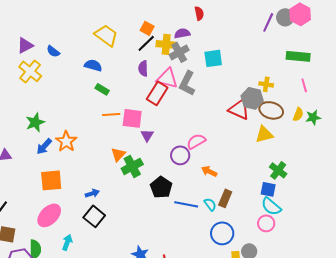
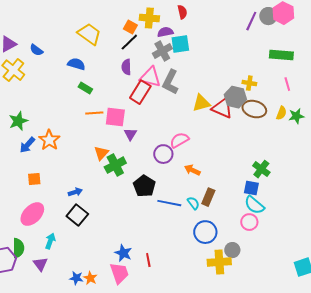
yellow cross: (166, 44) -> (149, 18), moved
cyan square: (213, 58) -> (180, 44), moved
yellow triangle: (264, 134) -> (201, 103), moved
orange square: (51, 180) -> (34, 179), size x0.6

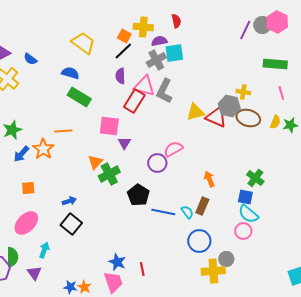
green rectangle: (85, 88) -> (79, 97), size x1.6
orange line: (94, 113) -> (63, 131), moved
orange arrow: (192, 170) -> (209, 179), moved, turned 42

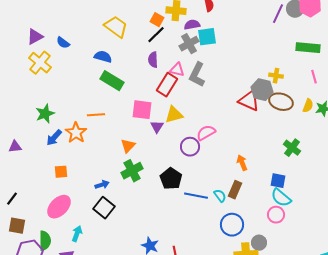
pink triangle: (144, 86) -> (177, 70), size x0.7
yellow triangle: (195, 112) -> (174, 115), moved
green cross: (109, 174) -> (132, 171), moved
green cross: (255, 178) -> (292, 148), moved

